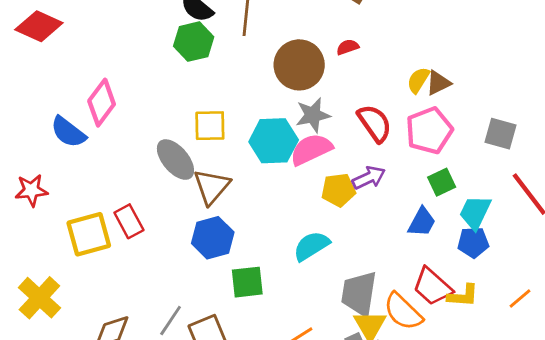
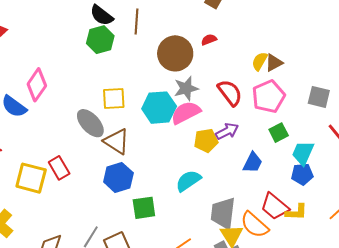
brown triangle: (212, 187) -> (117, 141), turned -36
blue trapezoid: (422, 222) -> (253, 163), moved
yellow square: (89, 234) -> (31, 178), turned 32

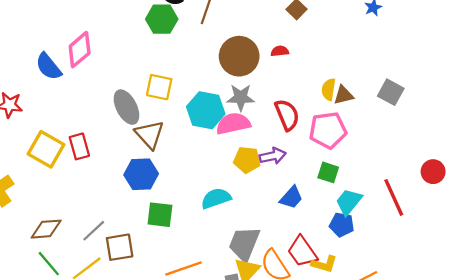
yellow semicircle: (260, 61) -> (329, 89), turned -36
gray square: (319, 97) -> (391, 92), moved
green square: (279, 133) -> (328, 172), turned 30

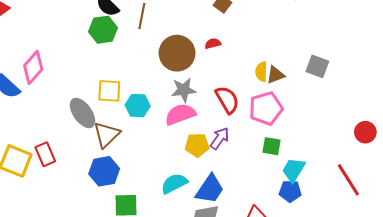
cyan hexagon: (206, 110) -> (138, 106), moved, size x0.7
brown triangle: (150, 135) -> (107, 135), turned 36
purple arrow: (273, 156) -> (220, 138), turned -35
blue trapezoid: (291, 197) -> (210, 189), moved, size x1.4
red line: (394, 197) -> (348, 180), moved

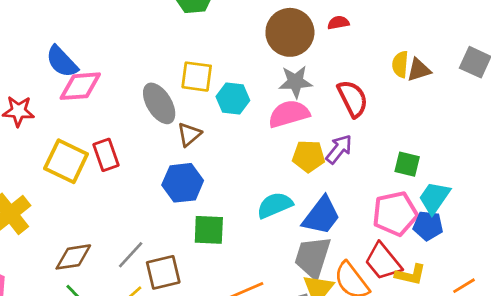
pink diamond: (33, 67) -> (80, 86), moved, turned 40
pink pentagon: (266, 108) -> (395, 214), moved
brown triangle: (107, 135) -> (189, 134), size x0.7

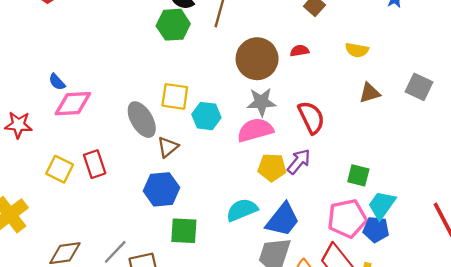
blue semicircle: (62, 62) -> (57, 82), size x0.6
yellow semicircle: (400, 64) -> (357, 50), moved, turned -85
yellow square: (66, 161) -> (60, 169), size x0.7

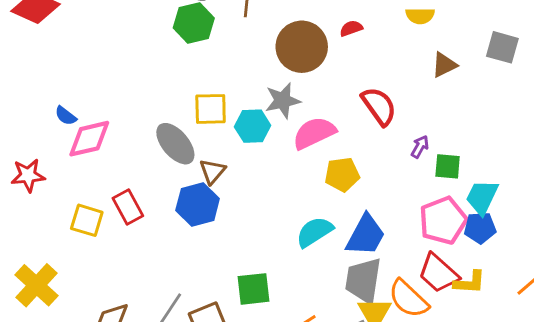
gray star: (261, 102) -> (283, 101), moved
purple arrow: (299, 162) -> (420, 147), moved, size x0.7
blue hexagon: (161, 189) -> (198, 205), moved
green square: (184, 231) -> (253, 289), moved

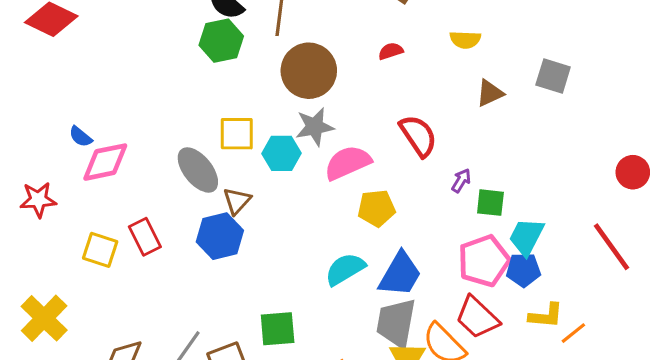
brown circle: (302, 47) -> (309, 71), moved
yellow L-shape: (470, 282) -> (546, 316), moved

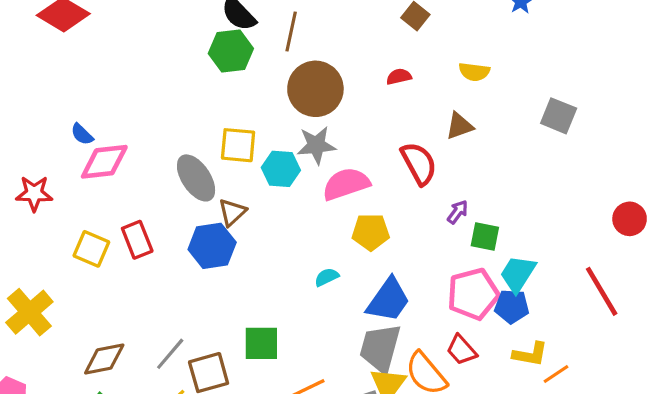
brown triangle: (490, 93) -> (460, 126), moved
cyan semicircle: (345, 269) -> (327, 277), moved, size x0.6
red trapezoid: (477, 317) -> (461, 350), size x0.7

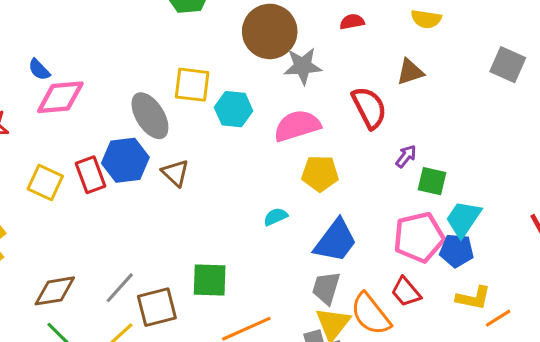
gray star: (316, 145) -> (303, 66), moved
brown triangle: (232, 212) -> (175, 173), moved, turned -36
blue hexagon: (212, 246) -> (125, 160), moved
gray trapezoid: (380, 348) -> (326, 288), size x0.7

